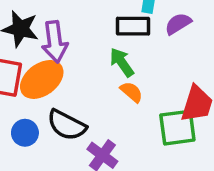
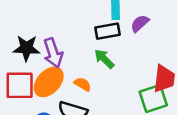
orange semicircle: (131, 92) -> (83, 84), moved

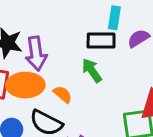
orange ellipse: (49, 82) -> (25, 85), turned 36

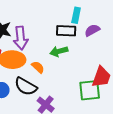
green arrow: (92, 70) -> (59, 51), turned -72

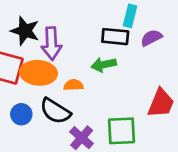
orange semicircle: (38, 67) -> (73, 85), turned -48
green square: (90, 90) -> (121, 131), moved

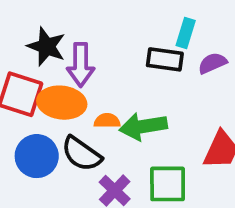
green arrow: (104, 65) -> (143, 126), moved, size x1.4
blue circle: (21, 114) -> (37, 156), size x1.5

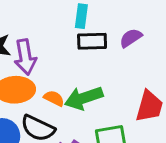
cyan rectangle: (186, 33) -> (81, 16), moved
orange semicircle: (107, 121) -> (54, 98), turned 36

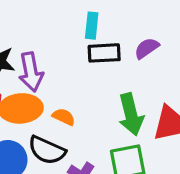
green arrow: (84, 98) -> (131, 114), moved, turned -84

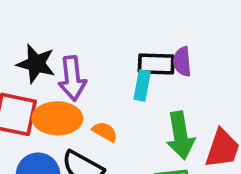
cyan rectangle: (92, 26) -> (142, 85), moved
purple semicircle: (147, 48) -> (182, 62), moved, turned -65

